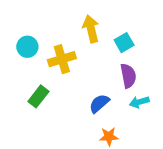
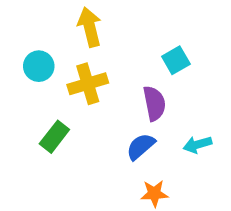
yellow arrow: (91, 29) -> (90, 27), moved
purple semicircle: (128, 76) -> (154, 103), moved

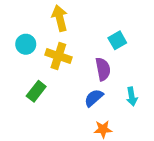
yellow cross: (88, 84) -> (58, 56), turned 35
cyan arrow: (197, 145) -> (132, 97), turned -84

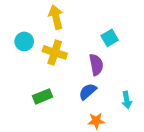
green rectangle: (36, 91) -> (43, 96), moved, turned 30
cyan arrow: (132, 97) -> (127, 100), moved

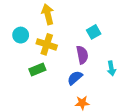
green rectangle: (43, 96) -> (37, 69), moved
cyan arrow: (127, 100) -> (111, 68), moved

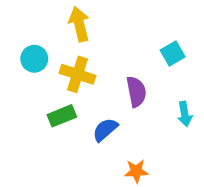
cyan square: (94, 32) -> (173, 54), moved
blue semicircle: (75, 78) -> (105, 130), moved

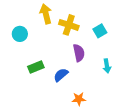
yellow cross: (77, 74) -> (69, 25), moved

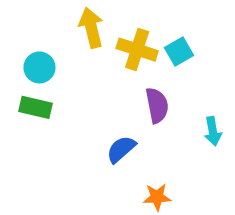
cyan square: (100, 31) -> (179, 52), moved
green rectangle: (36, 67) -> (35, 107), moved, turned 35

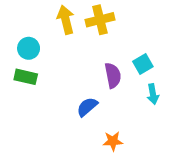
yellow cross: (137, 50) -> (100, 20), moved, turned -32
cyan square: (179, 52) -> (143, 64), moved

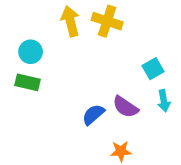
yellow cross: (100, 20) -> (107, 21), turned 32
purple semicircle: (113, 75) -> (125, 107), moved, turned 135

